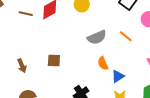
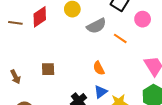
gray semicircle: (97, 37) -> (96, 26), moved
blue triangle: (118, 76) -> (101, 92), moved

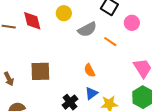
red diamond: (40, 17) -> (32, 21), turned -70
brown square: (48, 69) -> (40, 71), size x1.5

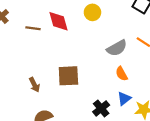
gray semicircle: (87, 29) -> (117, 48), moved

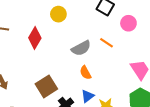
red diamond: (59, 21) -> (35, 38), moved, turned 45
brown square: (68, 76) -> (46, 86), moved, turned -30

